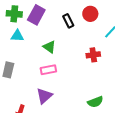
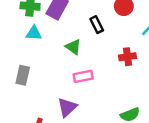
black rectangle: (68, 21) -> (97, 25), moved
pink rectangle: (48, 70) -> (83, 76), moved

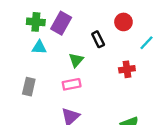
green triangle: (73, 47) -> (76, 60), turned 35
pink rectangle: (83, 76) -> (72, 84), moved

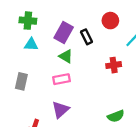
purple rectangle: (61, 23) -> (64, 33), moved
green triangle: (76, 60) -> (66, 56), turned -40

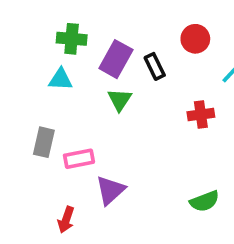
green cross: (28, 21) -> (72, 39), moved
green triangle: (66, 56) -> (120, 100), turned 32
pink rectangle: (62, 79) -> (79, 159), moved

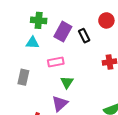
green triangle: (120, 100) -> (67, 82), moved
pink rectangle: (79, 159) -> (56, 62), moved

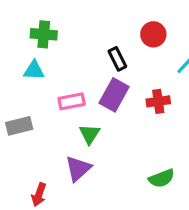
purple rectangle: (63, 32) -> (114, 95), moved
gray rectangle: (23, 77) -> (19, 126), turned 63

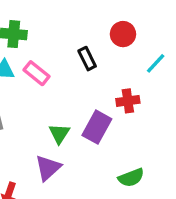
purple rectangle: (114, 95) -> (97, 127), moved
pink rectangle: (72, 101) -> (37, 73), moved, turned 50

